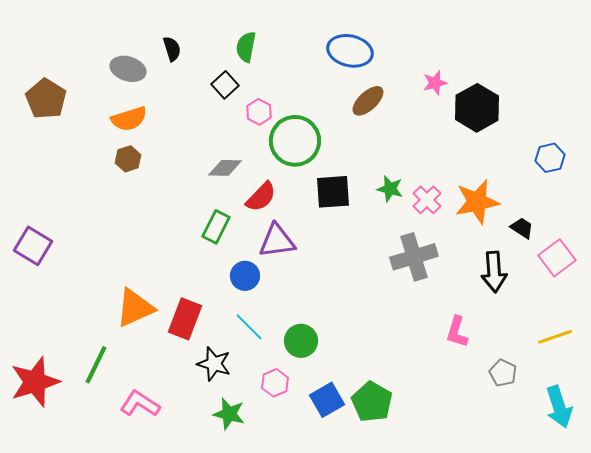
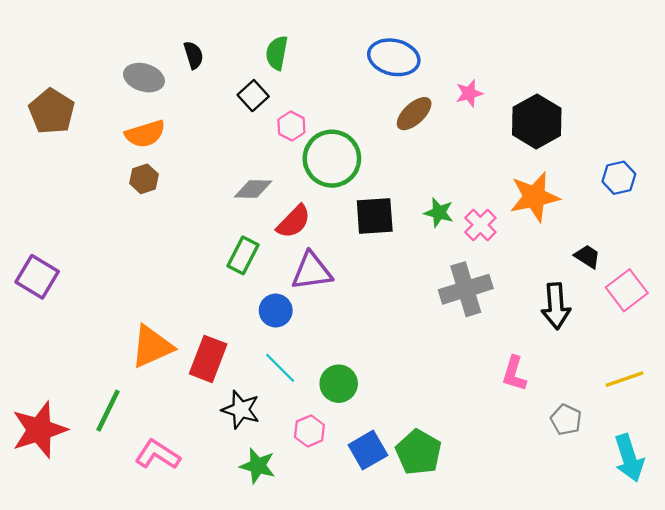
pink star: (435, 83) -> (469, 93), moved
orange star: (477, 202) -> (534, 197), moved

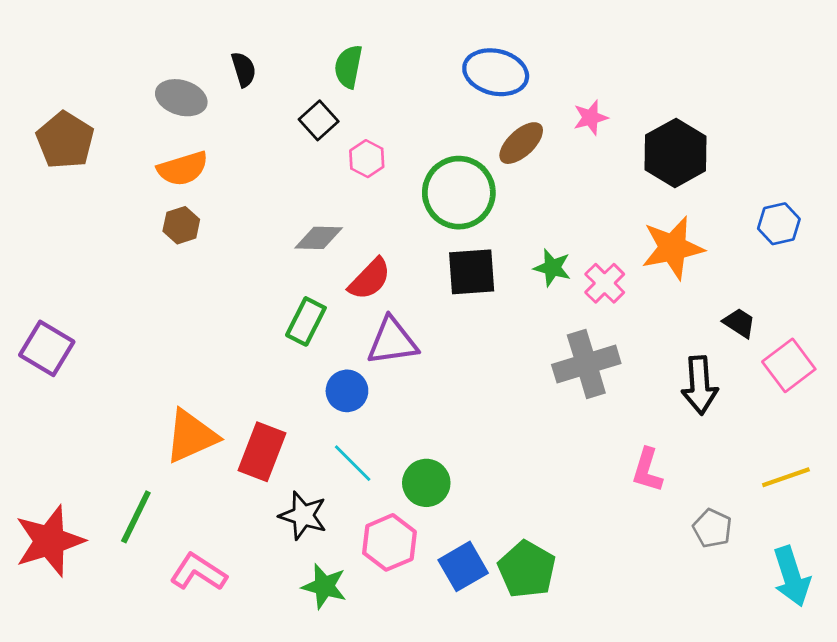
green circle: (332, 159) -> (459, 193), moved
pink hexagon: (309, 431) -> (389, 542), size x1.4

